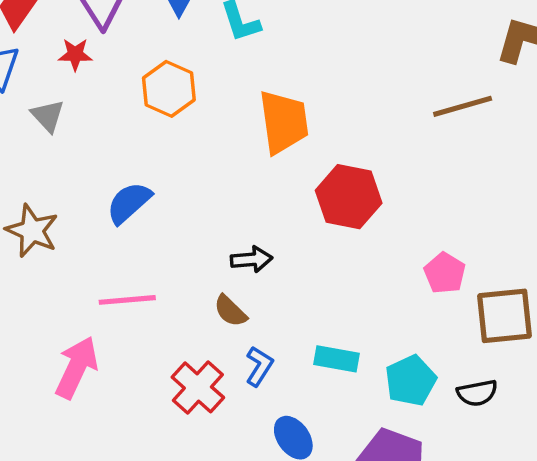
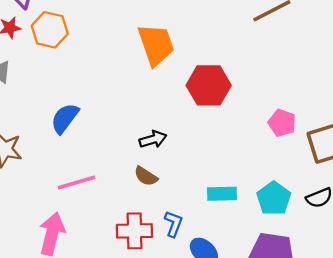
orange hexagon: (169, 89) -> (50, 30), moved
blue L-shape: (259, 366) -> (173, 224), moved
red cross: (198, 387) -> (134, 231), turned -32

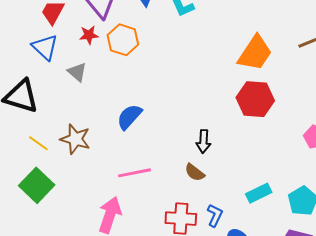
orange trapezoid: (156, 45) -> (255, 53), moved, turned 48
black arrow: (153, 139) -> (203, 141), turned 105
cyan rectangle: (222, 194) -> (259, 193), turned -30

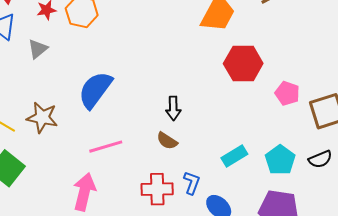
gray triangle: (77, 72) -> (38, 49), turned 45
red hexagon: (255, 99) -> (243, 63), moved
blue semicircle: (129, 117) -> (95, 90), size x1.4

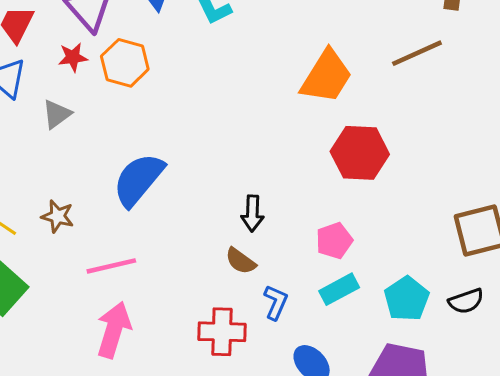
pink pentagon: (287, 93) -> (334, 241), moved, turned 30
brown star: (42, 118) -> (58, 216), size x0.7
pink line: (106, 147) -> (111, 266), moved
blue L-shape: (192, 183) -> (276, 302), moved

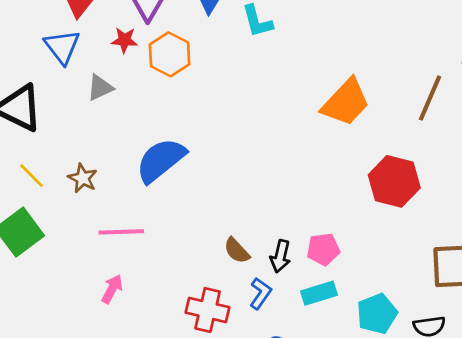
brown line: (417, 53) -> (430, 98), turned -54
red hexagon: (360, 153) -> (394, 181), moved
black arrow: (252, 213) -> (280, 256), moved
pink arrow: (114, 330) -> (112, 289), size x0.6

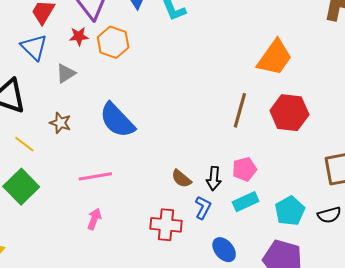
brown line: (430, 98) -> (240, 110), moved
orange trapezoid: (346, 102) -> (275, 58), moved
blue semicircle: (161, 160) -> (117, 120), turned -87
brown star: (83, 178) -> (60, 123), moved

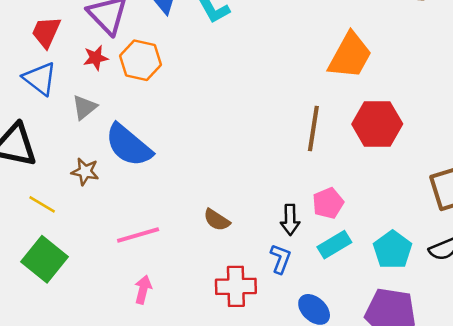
blue semicircle: (117, 120) -> (129, 145), moved
brown semicircle: (181, 179) -> (217, 220), moved

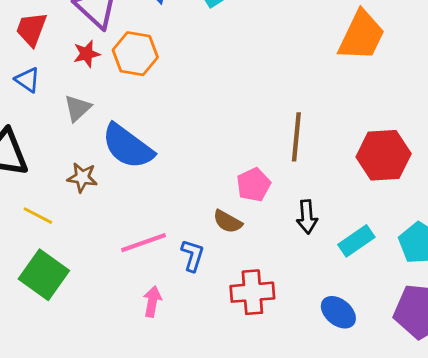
blue triangle: (40, 79) -> (28, 80), size x0.7
red hexagon: (377, 124) -> (384, 155), moved
brown line: (313, 128) -> (296, 137), moved
pink pentagon: (328, 203) -> (254, 185), moved
blue L-shape: (281, 259) -> (193, 255), moved

